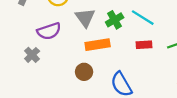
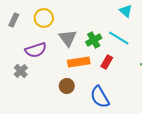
red rectangle: (144, 45) -> (107, 62), moved, turned -56

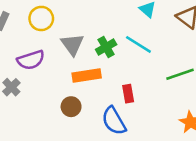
red rectangle: (107, 62) -> (128, 94), moved, turned -40

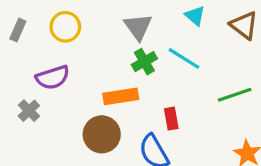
gray triangle: (72, 44) -> (138, 27), moved
brown circle: (71, 107) -> (102, 134), size x1.5

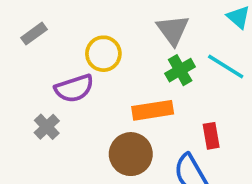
yellow circle: (65, 27) -> (103, 54), moved
gray rectangle: (18, 30) -> (34, 34), turned 30

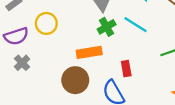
yellow circle: (103, 54) -> (46, 23), moved
purple semicircle: (74, 88) -> (16, 36), moved

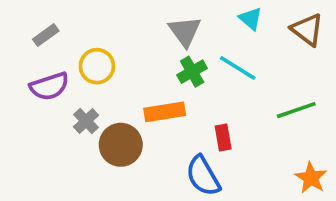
gray cross: (22, 63) -> (86, 121), moved
brown circle: (75, 80) -> (121, 145), moved

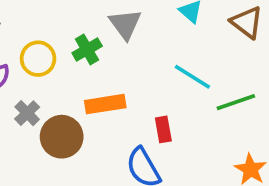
cyan line: (238, 68) -> (192, 77), moved
green cross: (192, 72) -> (87, 50), moved

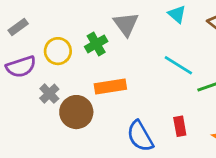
red rectangle: (163, 129) -> (180, 126), moved

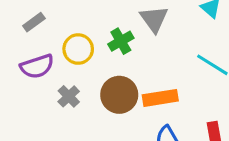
orange rectangle: (110, 87) -> (160, 98), moved
brown circle: (76, 112) -> (119, 95), moved

